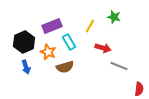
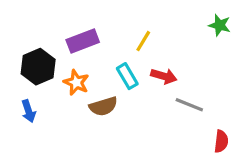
green star: (114, 17) -> (220, 25), moved
cyan rectangle: (69, 42) -> (127, 76), moved
blue arrow: (26, 67) -> (29, 111), moved

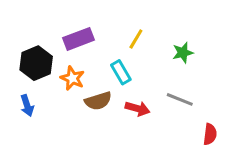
green star: (220, 25) -> (183, 53), moved, turned -30
red arrow: (164, 76) -> (137, 109), moved

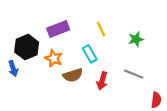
yellow line: (136, 39) -> (101, 29), turned -56
blue arrow: (27, 106) -> (13, 68), moved
red arrow: (137, 109) -> (102, 81), turned 90

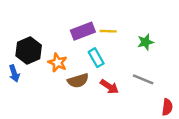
purple rectangle: (58, 29) -> (83, 31), moved
yellow line: (101, 29) -> (108, 31), turned -63
red arrow: (102, 81) -> (109, 87), turned -72

